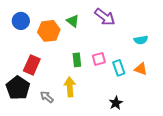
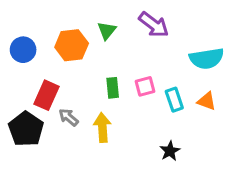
blue circle: (21, 21) -> (23, 50), moved
green triangle: (73, 21) -> (107, 31), turned 32
cyan semicircle: (141, 40) -> (207, 58), size x1.6
gray arrow: (47, 97) -> (69, 117), moved

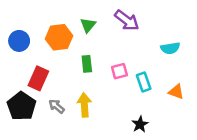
cyan semicircle: (207, 58) -> (170, 48), size x0.7
green rectangle: (113, 88) -> (87, 64), moved
orange triangle: (207, 101) -> (176, 92), moved
gray arrow: (69, 117) -> (57, 106), moved

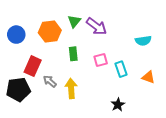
purple arrow: (127, 20) -> (97, 26), moved
black pentagon: (22, 106) -> (18, 89), turned 30
gray arrow: (57, 106) -> (50, 81), moved

